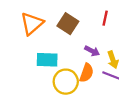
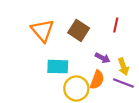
orange triangle: (32, 24) -> (42, 30), turned -30

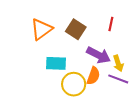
orange triangle: (42, 30) -> (41, 29), turned 35
purple arrow: (103, 58) -> (99, 55), size x1.6

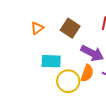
orange triangle: (41, 29) -> (37, 28), size x0.6

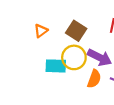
yellow circle: (68, 81) -> (74, 57), moved

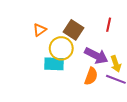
yellow circle: (74, 57) -> (61, 48), moved

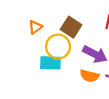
orange semicircle: (91, 76) -> (90, 76), turned 84

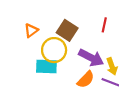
orange semicircle: (90, 76) -> (86, 80), turned -60

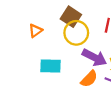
brown square: (67, 30) -> (71, 17), moved
yellow circle: (54, 50) -> (76, 33), moved

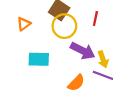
orange semicircle: (89, 79) -> (76, 83), moved

